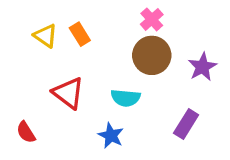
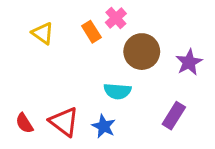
pink cross: (152, 19) -> (116, 18), moved
orange rectangle: (80, 34) -> (91, 32), moved
red triangle: (68, 93) -> (64, 122), moved

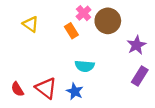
orange rectangle: (91, 32) -> (71, 31), moved
brown circle: (142, 52) -> (108, 21), moved
purple rectangle: (174, 116) -> (140, 76), moved

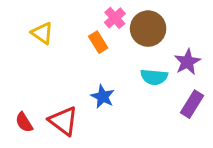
cyan semicircle: (85, 66) -> (154, 77), moved
blue star: (75, 91) -> (103, 97), moved

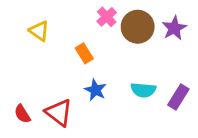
orange rectangle: (98, 42) -> (84, 53), moved
purple star: (187, 62) -> (174, 28), moved
cyan semicircle: (154, 77) -> (143, 90), moved

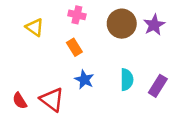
pink cross: (107, 17) -> (77, 15), moved, turned -35
cyan semicircle: (143, 90) -> (127, 80), turned -95

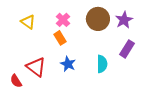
pink cross: (77, 15) -> (63, 20), moved, turned 32
purple rectangle: (158, 86) -> (127, 49), moved
red triangle: (52, 100) -> (36, 67), moved

